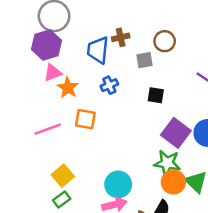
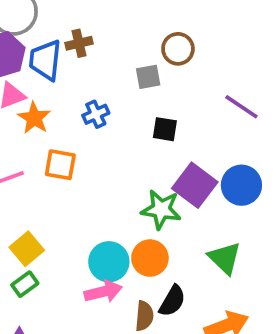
brown cross: (121, 37) -> (79, 43), moved
blue trapezoid: (98, 50) -> (45, 60), moved
green star: (167, 163) -> (161, 209), moved
orange circle: (173, 182) -> (150, 258), moved

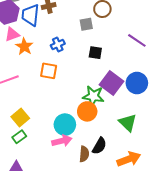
orange square: (60, 165) -> (49, 71), moved
orange circle: (150, 258) -> (87, 111), moved

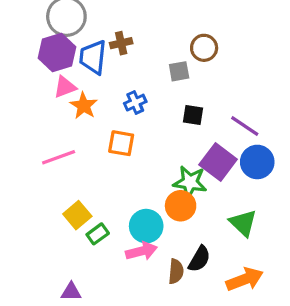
purple line: (137, 40) -> (245, 126), moved
green rectangle: (19, 137) -> (98, 234), moved

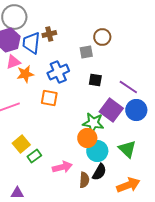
blue cross: (135, 103) -> (58, 72), size x1.5
orange star: (84, 106) -> (25, 74), turned 30
cyan circle: (146, 226) -> (97, 151), moved

